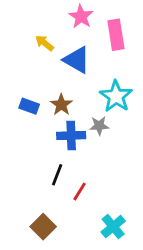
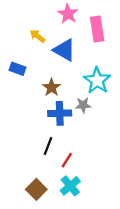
blue rectangle: (29, 106) -> (18, 69), moved
cyan cross: (113, 227) -> (70, 186), moved

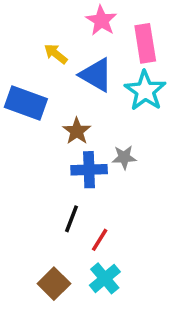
blue rectangle: (18, 69) -> (26, 103), size x1.6
cyan star: (97, 81) -> (145, 91), moved

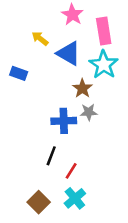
blue rectangle: (26, 103) -> (19, 73), size x0.6
brown star: (77, 131) -> (82, 88), moved

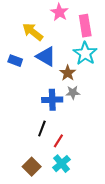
yellow arrow: (40, 38) -> (33, 32), size x1.5
blue triangle: (69, 53) -> (46, 56), moved

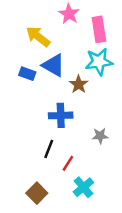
cyan star: (85, 53) -> (99, 62), turned 30
blue rectangle: (15, 61) -> (27, 74), moved
gray star: (73, 93) -> (100, 136), moved
cyan cross: (61, 164) -> (83, 187), moved

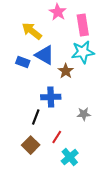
black line: (49, 149) -> (36, 117), moved
brown square: (37, 193) -> (31, 145), moved

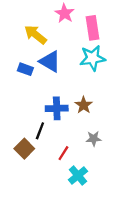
brown star: (66, 71) -> (84, 105), moved
gray star: (84, 114) -> (94, 139), moved
brown square: (31, 145) -> (24, 149), moved

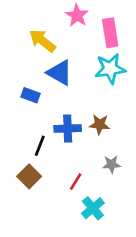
blue rectangle: (25, 69) -> (30, 95), moved
brown star: (84, 105) -> (100, 124), turned -30
black line: (40, 131) -> (40, 146), moved

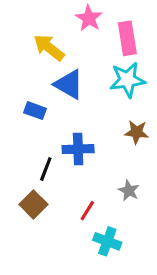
brown star: (100, 124) -> (137, 132), moved
gray star: (112, 164) -> (129, 191), turned 30
cyan cross: (93, 208) -> (107, 241), turned -30

